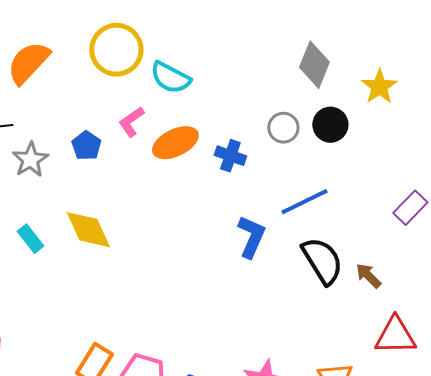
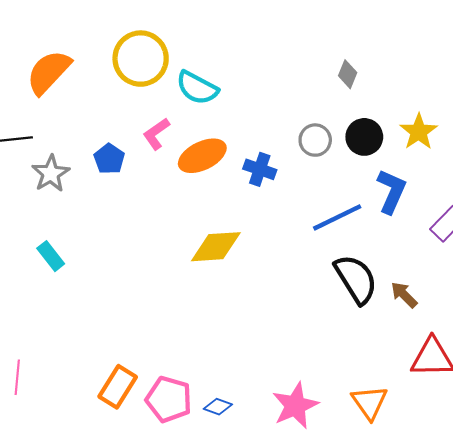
gray diamond: (314, 65) -> (348, 74), size x0.6
yellow star: (379, 87) -> (419, 132), moved
yellow diamond: (88, 230) -> (216, 247), moved, turned -69
blue L-shape: (251, 237) -> (391, 191), moved

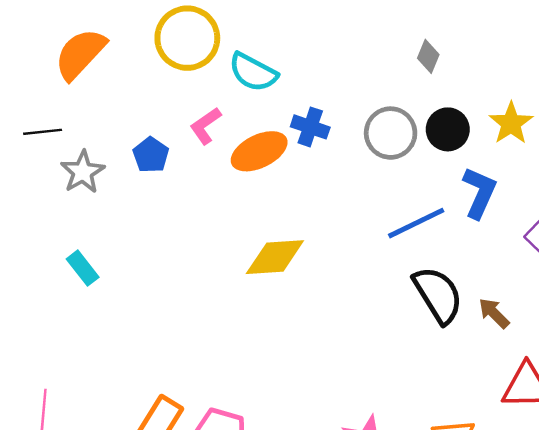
gray circle: (315, 140) -> (391, 133), size x1.4
blue cross: (260, 169) -> (310, 127), moved

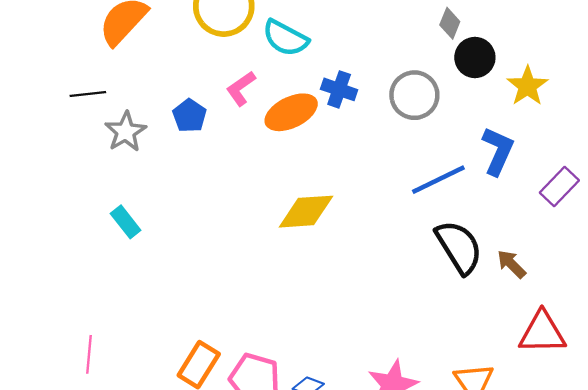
black circle: (448, 129) -> (475, 57), moved

